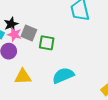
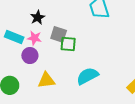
black star: (11, 24) -> (38, 17), moved
gray square: (29, 33) -> (59, 34), moved

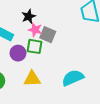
pink star: (34, 38) -> (35, 30), moved
green square: (68, 44) -> (35, 46), moved

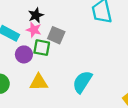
pink star: (35, 30) -> (34, 30), moved
cyan semicircle: (73, 78) -> (82, 82), turned -35

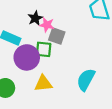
pink star: (34, 30) -> (47, 25), moved
purple circle: (24, 54) -> (27, 57), size x1.5

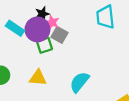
green square: (44, 49) -> (44, 45), turned -35
purple circle: (27, 57) -> (37, 29), moved

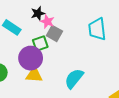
cyan trapezoid: (105, 17) -> (97, 29), moved
purple circle: (37, 29) -> (31, 58), moved

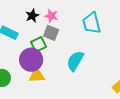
pink star: (47, 21) -> (51, 16), moved
cyan semicircle: (74, 79) -> (75, 61), moved

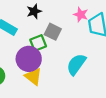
pink star: (51, 16) -> (81, 15), moved
yellow triangle: (37, 75) -> (33, 76), turned 36

